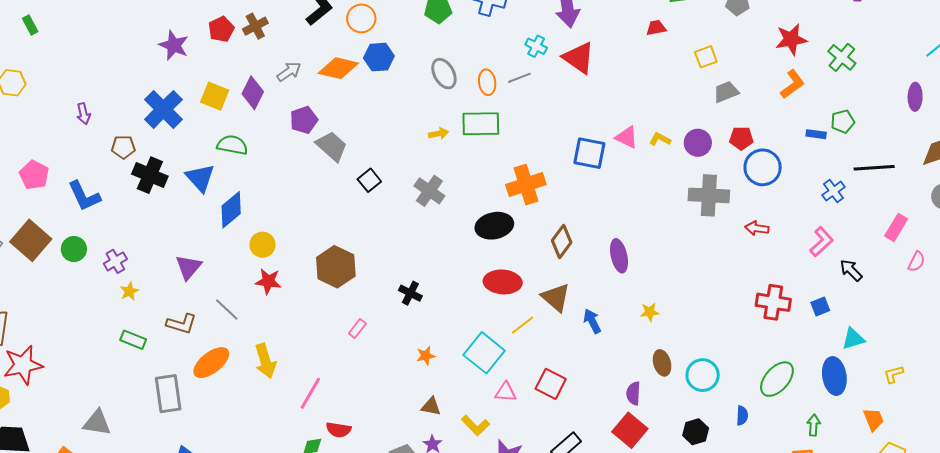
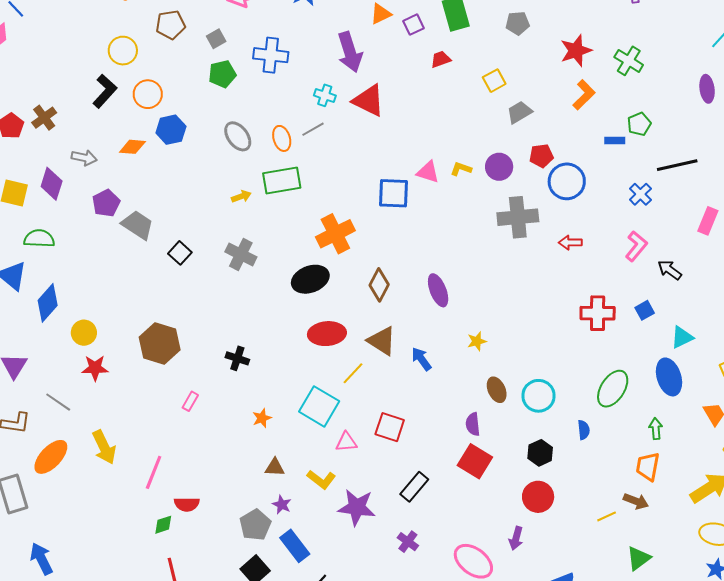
orange diamond: (338, 68) -> (132, 147), size x0.7
gray arrow: (289, 72) -> (84, 158), turned 55

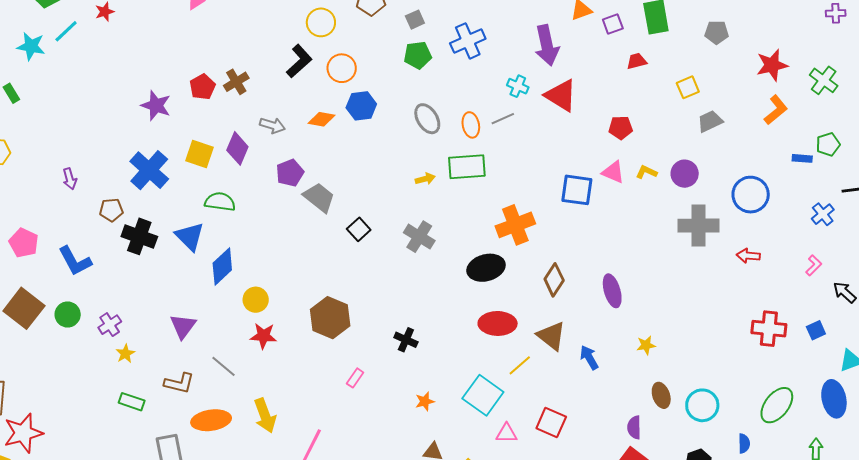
blue cross: (271, 55) -> (468, 41), turned -36
red pentagon: (541, 156) -> (621, 128), moved
pink L-shape: (636, 246) -> (814, 265), size x0.7
orange ellipse: (51, 457) -> (211, 420), turned 33

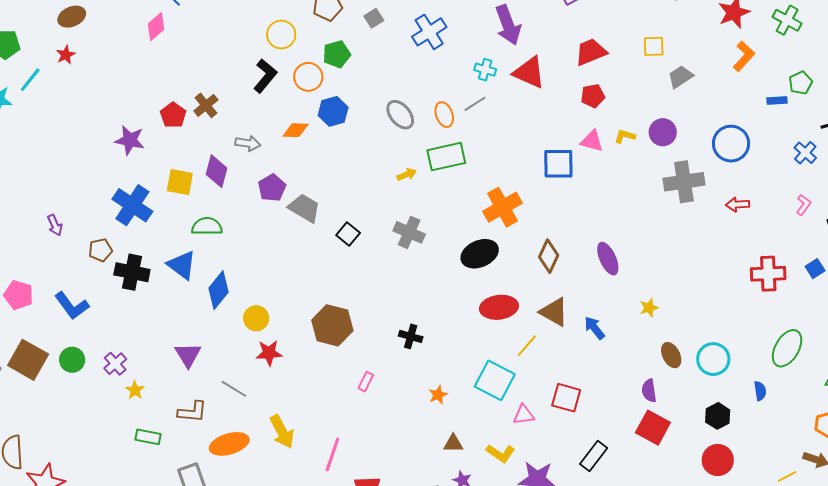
green pentagon: (418, 55) -> (337, 54), moved
red trapezoid: (637, 61) -> (591, 52), moved, size x1.6
yellow square: (688, 87) -> (654, 46), turned 30

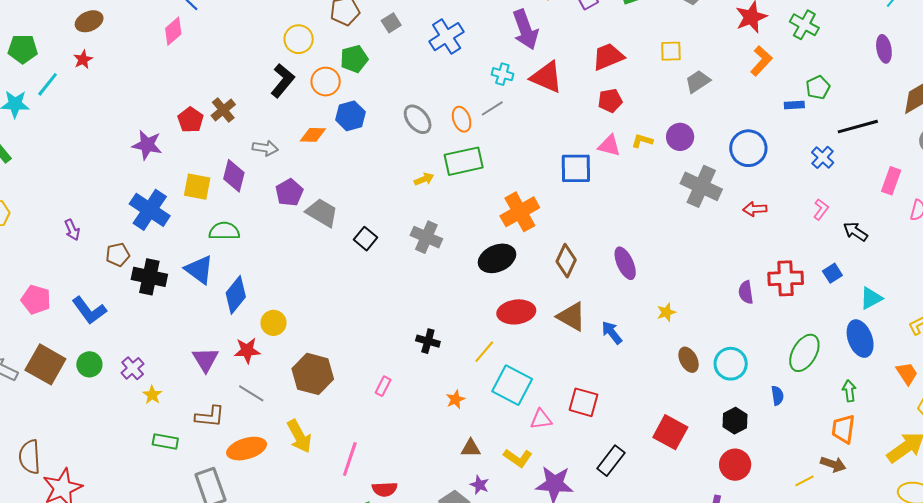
gray cross: (684, 182) -> (701, 186), turned 33
brown hexagon: (332, 325) -> (313, 374), moved
yellow line: (527, 346) -> (484, 352), moved
red star: (269, 353) -> (247, 351), moved
purple semicircle: (649, 391) -> (746, 292), moved

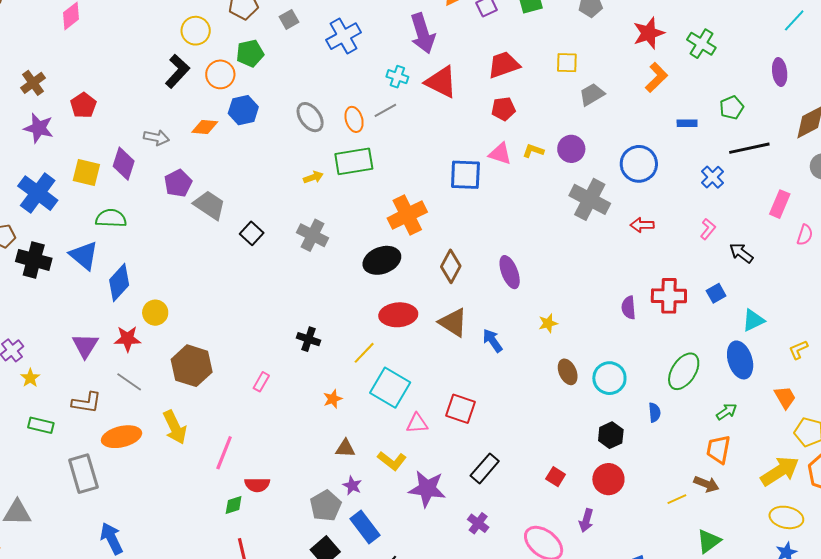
green pentagon: (818, 87) -> (732, 108), moved
brown cross: (223, 110) -> (33, 83), moved
green arrow: (849, 391) -> (727, 412), turned 60
red square: (670, 432) -> (556, 477), moved, size x0.6

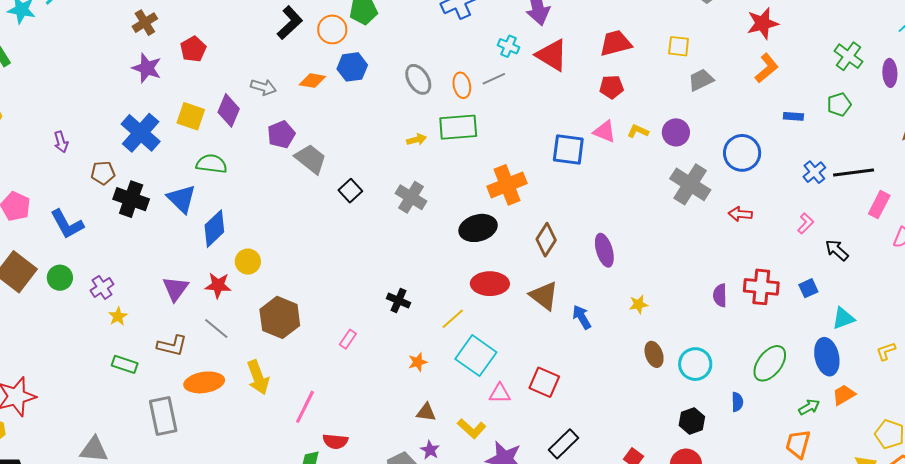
green cross: (701, 44) -> (848, 56), moved
black line: (749, 148) -> (854, 172), moved
orange trapezoid: (785, 397) -> (844, 395), moved, turned -95

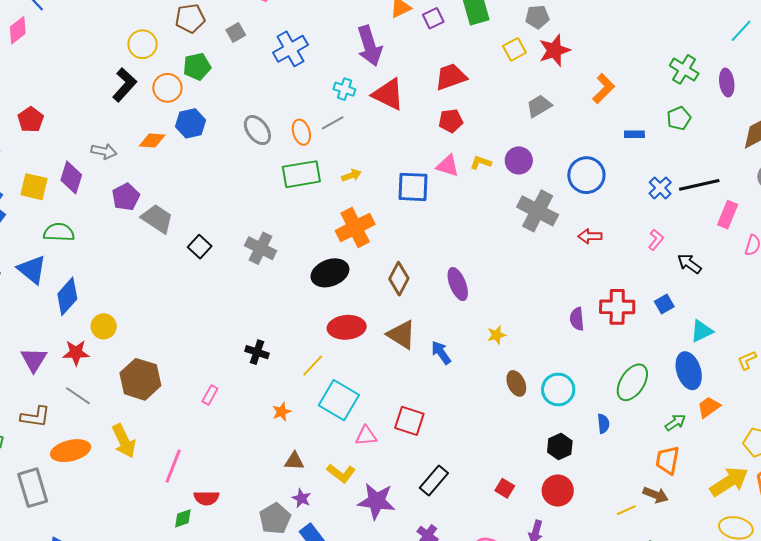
red star: (763, 23) -> (554, 50), moved
yellow square: (679, 46) -> (514, 49), moved, turned -30
yellow arrow: (417, 140) -> (351, 175), moved

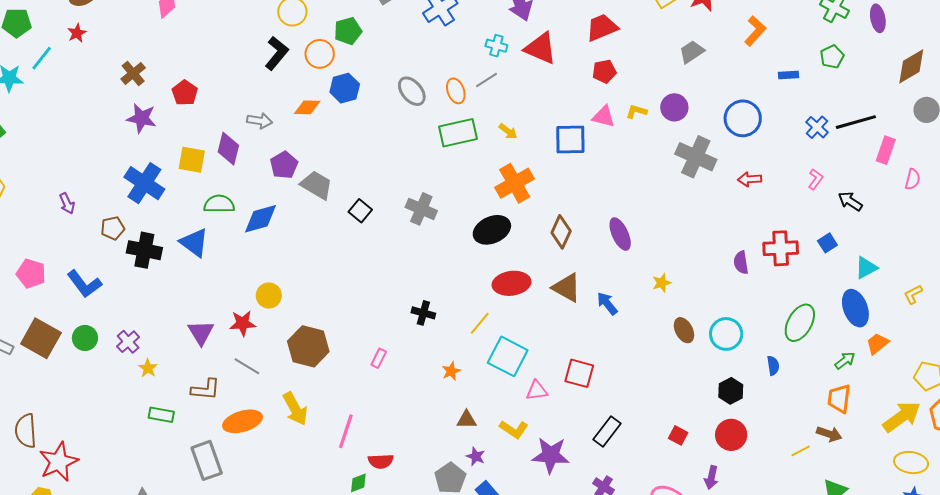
yellow arrow: (351, 175) -> (508, 131), turned 60
blue diamond: (67, 296) -> (260, 219), moved, turned 36

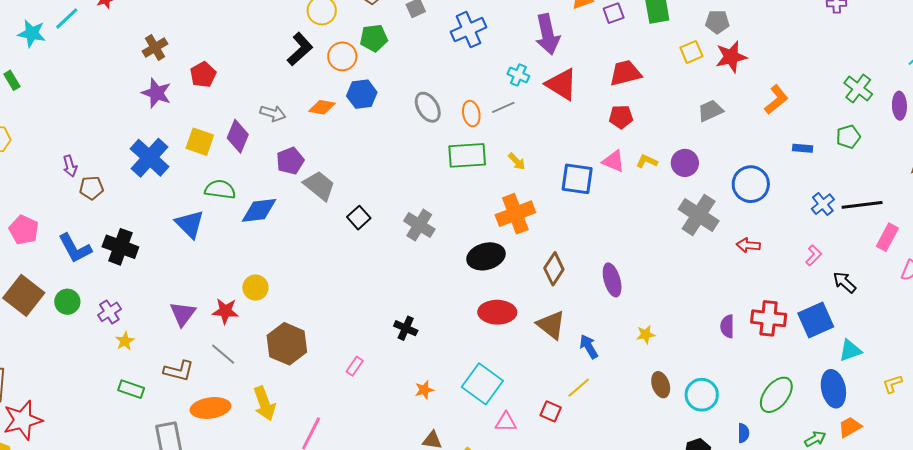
brown pentagon: (113, 228) -> (91, 188), moved
blue square: (827, 243) -> (816, 320), size x1.8
black cross: (144, 250) -> (120, 247), moved
yellow line: (480, 323) -> (579, 388), moved
red square: (579, 373) -> (551, 411), size x0.7

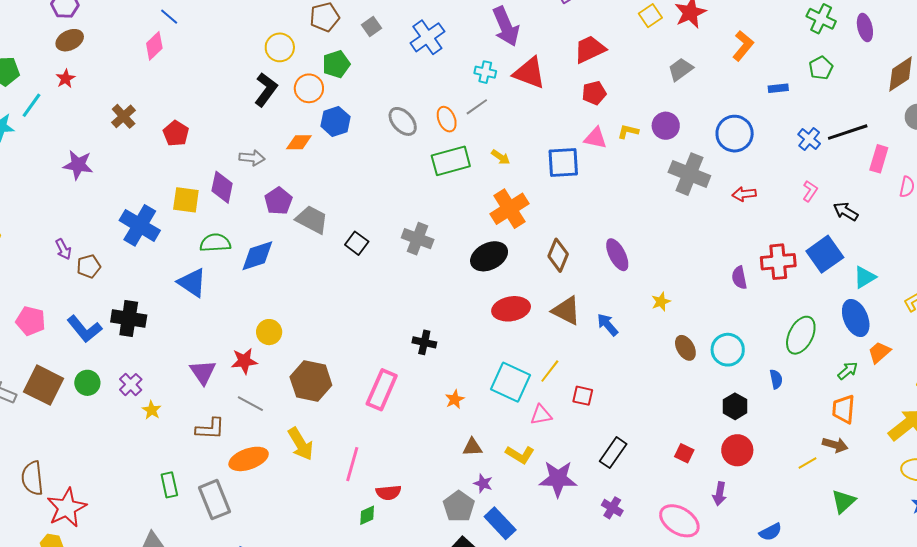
purple star: (156, 93) -> (78, 165), moved
pink rectangle: (355, 366) -> (382, 390), size x2.0
yellow line: (579, 388) -> (550, 371), moved
green rectangle: (131, 389) -> (169, 485), moved, turned 70

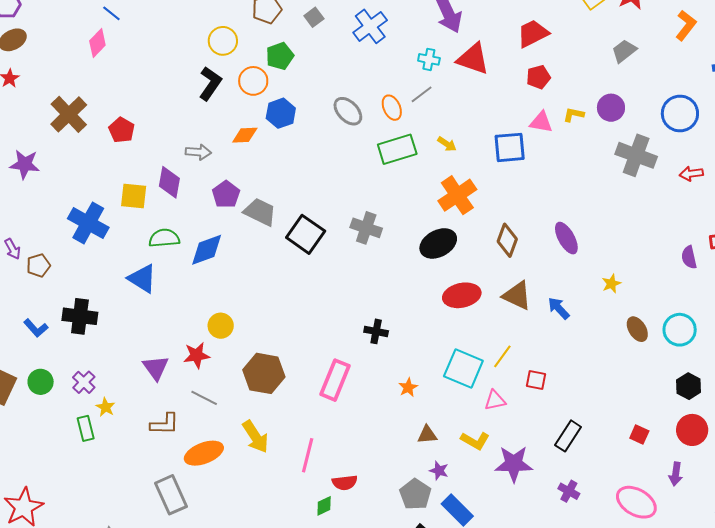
brown cross: (124, 116) -> (69, 114), size x1.5
black square: (357, 243) -> (306, 234), size x1.6
blue L-shape: (84, 329) -> (36, 328), size x0.7
green rectangle: (169, 485) -> (86, 428), moved

